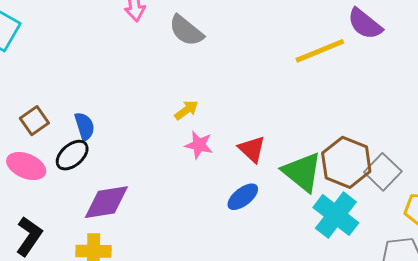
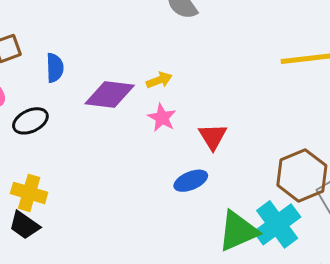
black ellipse: (72, 155) -> (30, 121), moved
green triangle: (302, 172) -> (238, 231), moved, turned 42
purple diamond: (106, 202) -> (110, 94), moved

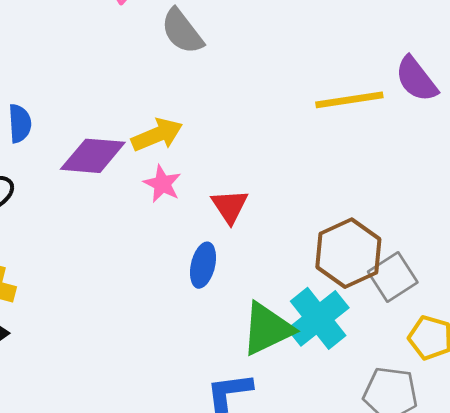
yellow arrow: (159, 80) -> (157, 135), size x1.5
blue ellipse: (191, 181) -> (203, 265), turned -52

